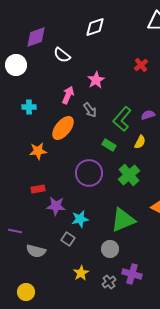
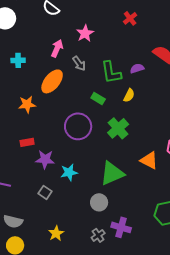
green L-shape: (122, 119) -> (111, 72), turned -50
gray square: (68, 239) -> (45, 192), moved
gray semicircle: (36, 251) -> (13, 221), moved
yellow star: (81, 273) -> (56, 233), moved

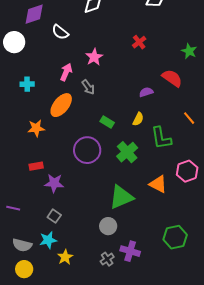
green L-shape: (111, 72) -> (161, 138), moved
cyan star: (69, 172) -> (48, 240), moved

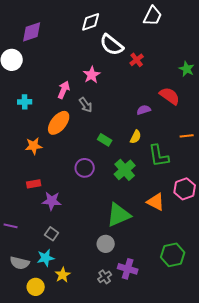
white semicircle: (60, 32) -> (112, 45), moved, size x1.4
orange line: (189, 118) -> (187, 136), turned -56
purple circle: (87, 150) -> (85, 168), size x0.7
yellow circle: (24, 269) -> (36, 287), moved

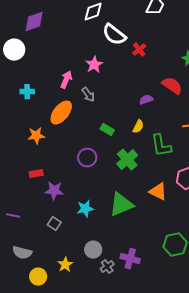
gray circle: (106, 244) -> (93, 250), moved
cyan star: (46, 258) -> (85, 209), moved

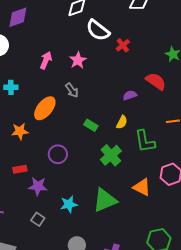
pink arrow: (66, 80) -> (46, 60), moved
purple circle: (87, 158) -> (58, 154), moved

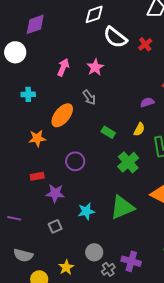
red cross: (123, 45) -> (145, 44), moved
gray square: (38, 219) -> (55, 226), turned 32

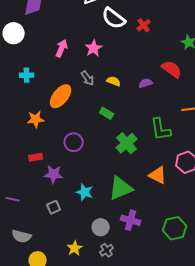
yellow semicircle: (139, 129) -> (114, 81), moved, turned -96
cyan star: (86, 211) -> (85, 192), turned 30
gray circle: (94, 252) -> (101, 227), moved
purple cross: (131, 261) -> (131, 220), moved
yellow star: (66, 267) -> (75, 248), moved

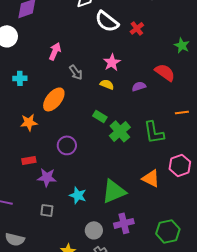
pink star: (94, 48) -> (112, 62), moved
gray arrow: (88, 78) -> (76, 72), moved
green cross: (127, 143) -> (120, 131), moved
gray square: (54, 207) -> (47, 210), turned 32
purple cross: (131, 220) -> (124, 223), turned -30

